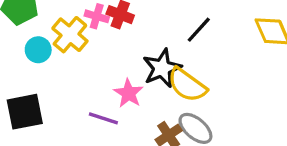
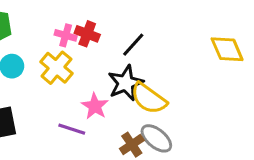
black line: (199, 30) -> (133, 45), moved
yellow cross: (70, 35) -> (56, 68), moved

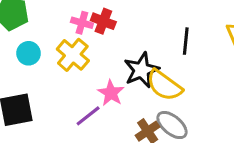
black line: (133, 45) -> (186, 41), moved, turned -36
purple line: (72, 129) -> (88, 116), turned -56

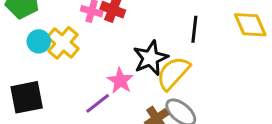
yellow cross: (73, 55) -> (63, 43), moved
yellow semicircle: (164, 85) -> (173, 73), turned 96

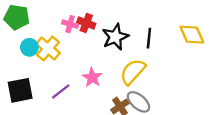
black star: (151, 58) -> (115, 37), moved
purple line: (98, 103) -> (61, 91), moved

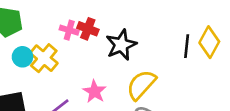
yellow diamond: (192, 35) -> (209, 42), turned 52
black line: (149, 38) -> (187, 46), moved

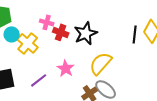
red cross: (88, 29) -> (61, 32), moved
cyan circle: (22, 57) -> (12, 34), moved

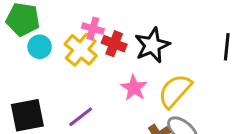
yellow cross: (28, 43) -> (81, 50), moved
pink star: (66, 68) -> (134, 88), moved

